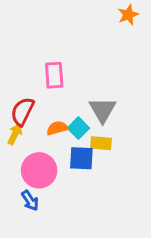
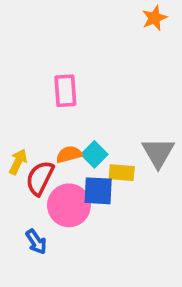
gray triangle: (103, 110) -> (158, 153), moved
red semicircle: (22, 111) -> (40, 178), moved
pink circle: (39, 170) -> (69, 205), moved

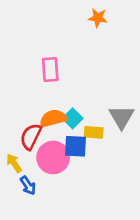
orange star: (154, 18) -> (98, 18), moved, turned 30
orange semicircle: (69, 154) -> (53, 118), size x1.4
yellow arrow: (18, 162) -> (14, 163), moved, turned -60

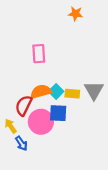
yellow rectangle: (94, 132) -> (72, 94), moved

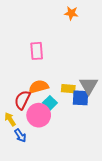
cyan square: (56, 91) -> (50, 103), moved
blue square: (58, 113) -> (80, 98), moved

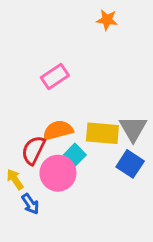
pink rectangle: (37, 51) -> (55, 77), turned 60
yellow rectangle: (68, 89) -> (102, 133), size x1.5
blue square: (80, 98) -> (130, 164), moved, turned 30

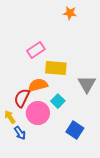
yellow rectangle: (102, 133) -> (56, 68), moved
cyan square: (75, 155) -> (58, 101), moved
blue square: (130, 164) -> (75, 130), moved

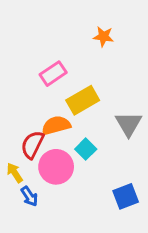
orange star: (70, 13) -> (103, 37), moved
yellow rectangle: (56, 68) -> (83, 100), turned -35
blue square: (75, 130) -> (126, 196), moved, turned 36

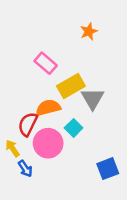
orange star: (103, 37) -> (89, 31), turned -30
pink rectangle: (53, 74) -> (46, 63), turned 75
gray triangle: (129, 124) -> (93, 99), moved

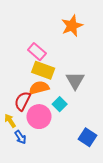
orange star: (89, 31) -> (72, 26), size x1.5
yellow rectangle: (71, 86) -> (43, 70), moved, turned 50
blue square: (108, 169) -> (88, 137), turned -36

